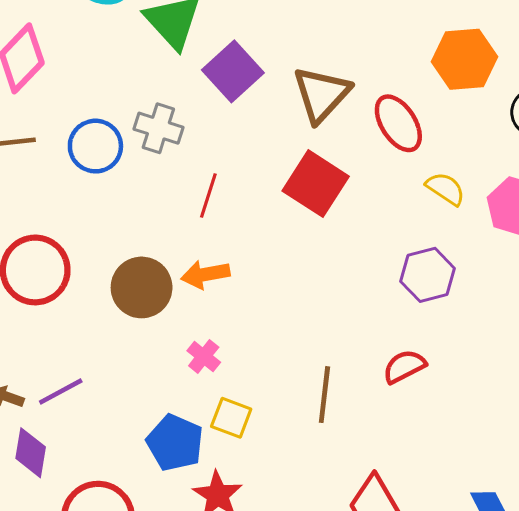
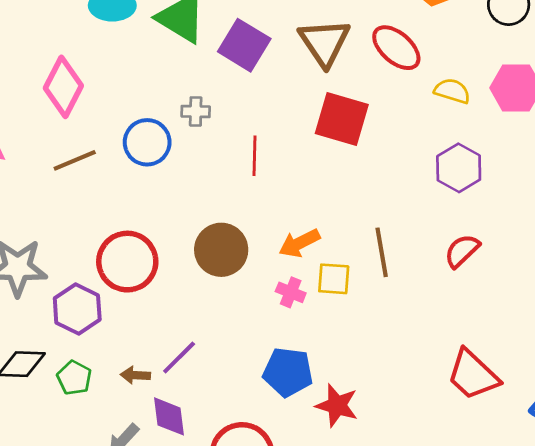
gray cross: (158, 128) -> (196, 112), size x0.7
orange arrow: (205, 274) -> (299, 243), moved
brown line: (324, 395) -> (382, 252), moved
yellow square: (231, 418) -> (334, 279), moved

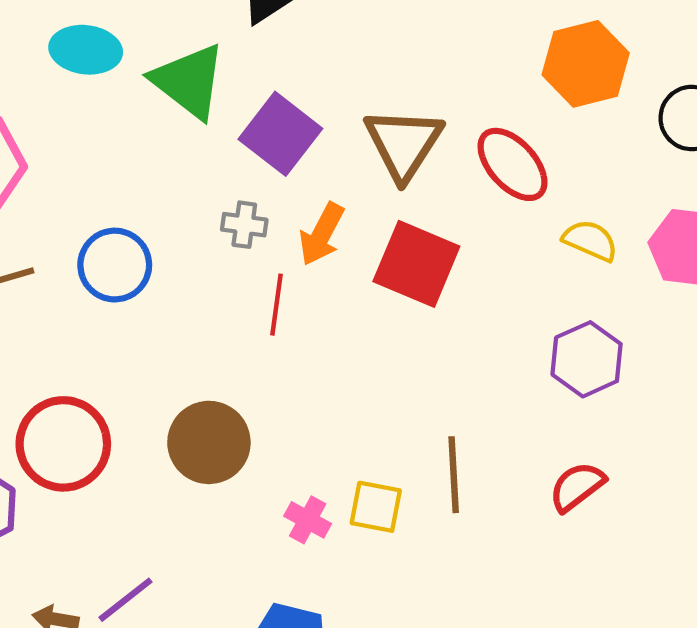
gray cross: (196, 112) -> (244, 225), moved
orange arrow: (299, 243) -> (322, 234), moved, turned -42

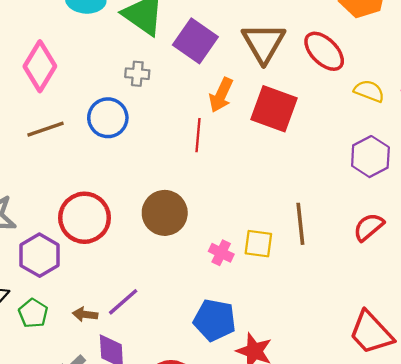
gray cross: (244, 225) -> (137, 74), moved

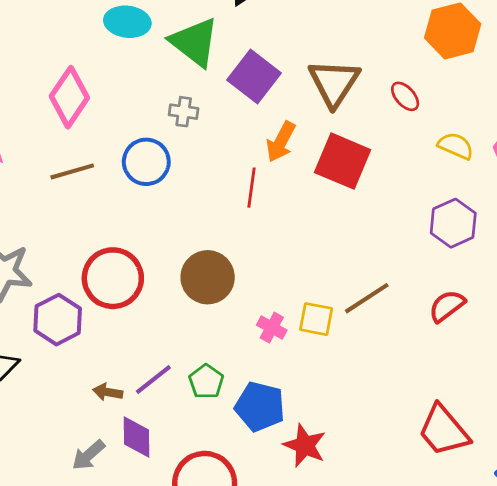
red ellipse: (324, 51) -> (405, 96), size x0.6
brown line: (300, 224) -> (367, 298), turned 60
green pentagon: (33, 313) -> (206, 382), moved

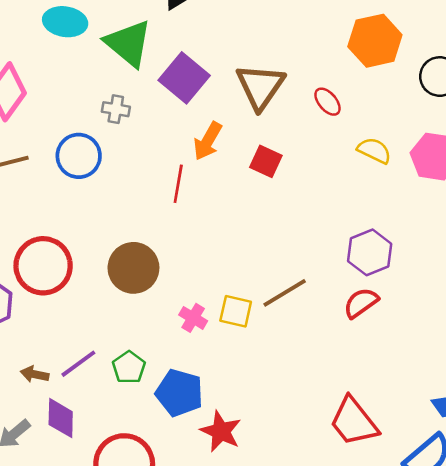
red square: (343, 161) -> (266, 161), size x0.6
purple hexagon: (453, 223) -> (370, 252), moved

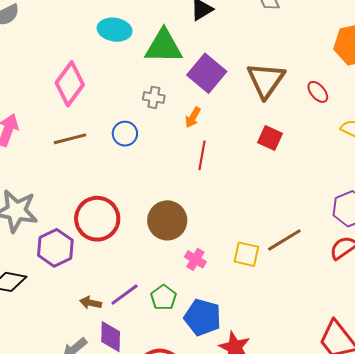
green triangle: (128, 43) -> (164, 46), turned -39
orange arrow: (208, 141) -> (193, 117), moved, size x0.7
blue circle: (79, 156) -> (125, 134), size x0.7
pink cross: (193, 318) -> (195, 259), moved

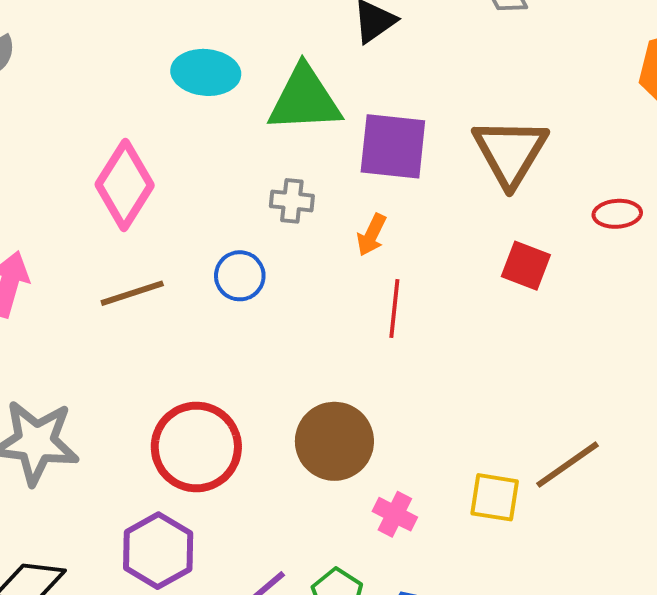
purple square: (207, 73) -> (393, 146), turned -30
red ellipse: (318, 92) -> (617, 214), moved, turned -50
purple hexagon: (55, 248) -> (158, 551), moved

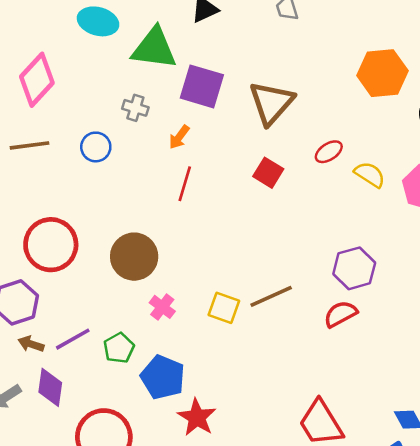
red ellipse: (617, 214) -> (329, 152), turned -40

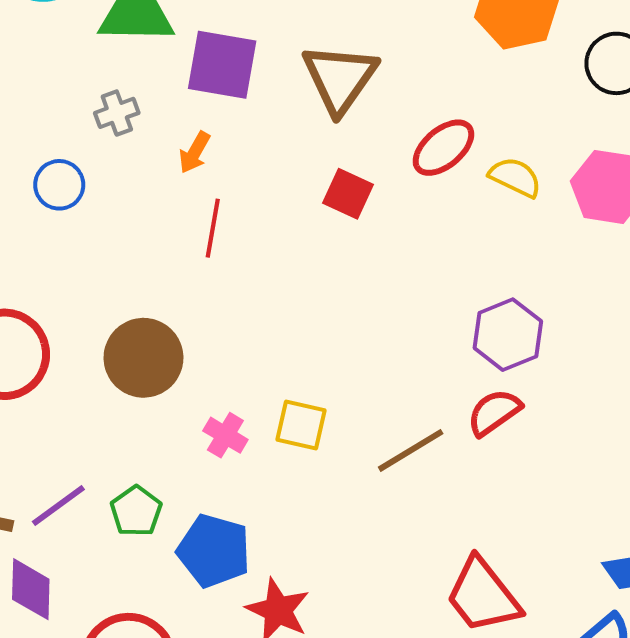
gray cross: (135, 108) -> (117, 113), turned -30
red ellipse: (329, 152) -> (443, 148), size x1.4
brown line: (271, 296) -> (411, 450), moved
pink cross: (162, 307) -> (225, 435), moved

